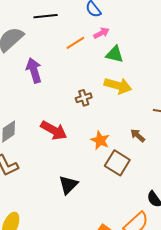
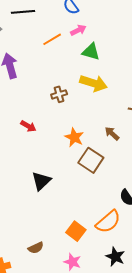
red arrow: (54, 130) -> (28, 126), size x0.6

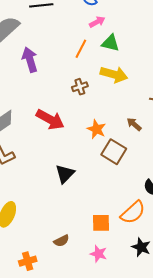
orange line: (52, 39) -> (81, 49), moved, turned -30
red arrow: (28, 126) -> (50, 119), size x1.8
orange square: (76, 231) -> (101, 223), turned -36

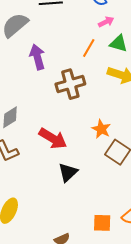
brown cross: (80, 87) -> (70, 84), moved, size x1.8
red arrow: (50, 119) -> (53, 138), moved

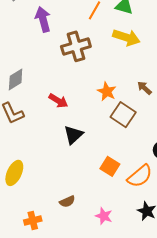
red arrow: (53, 138) -> (58, 101), size x0.7
orange square: (102, 223) -> (110, 166), moved, turned 30

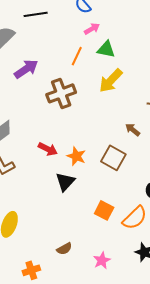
purple arrow: (43, 19) -> (26, 69), turned 75
yellow arrow: (126, 37) -> (111, 81), turned 120
orange star: (107, 91) -> (76, 156), moved
pink star: (104, 216) -> (102, 260), turned 30

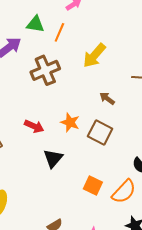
green triangle: (106, 49) -> (35, 24), moved
brown arrow: (133, 130) -> (107, 99), moved
orange star: (76, 156) -> (70, 122), moved

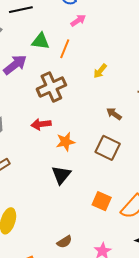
yellow arrow: (94, 55) -> (100, 71), size x0.6
orange star: (70, 122) -> (65, 142), moved, turned -30
red arrow: (34, 126) -> (41, 124), moved, turned 150

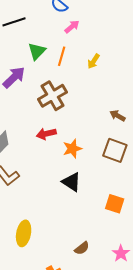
green triangle: (41, 41) -> (37, 51), turned -48
yellow arrow: (100, 71) -> (94, 61), moved
black triangle: (61, 175) -> (71, 182), turned -30

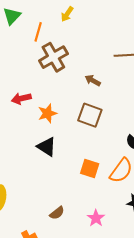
orange line: (62, 56) -> (38, 32), moved
yellow arrow: (94, 61) -> (67, 14), moved
brown cross: (53, 96) -> (53, 57), moved

